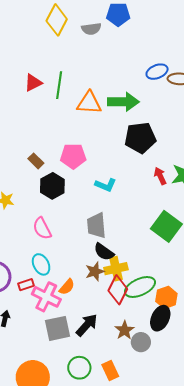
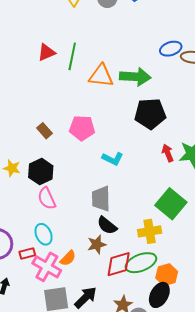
black hexagon: (52, 186) -> (41, 172), moved
yellow cross: (116, 269) -> (150, 231), moved
red diamond: (118, 290) -> (119, 264), turned 44

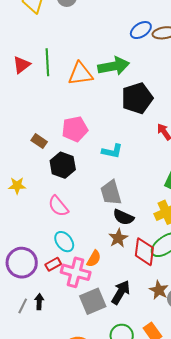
black hexagon: (41, 172) -> (63, 165), moved
red diamond: (119, 264) -> (144, 252), turned -52

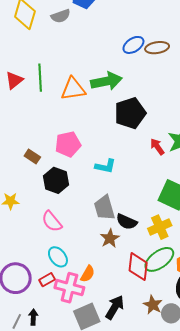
black semicircle: (123, 217) -> (127, 222), moved
brown star: (118, 238) -> (110, 238), moved

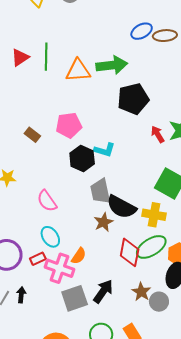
black hexagon: (56, 180) -> (82, 158), moved
black semicircle: (127, 222) -> (121, 207), size x1.4
yellow cross: (160, 227) -> (154, 215), turned 30

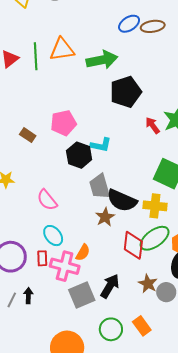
orange triangle: (78, 71) -> (62, 49), moved
red rectangle: (38, 259) -> (42, 258), turned -63

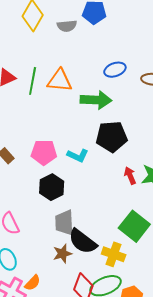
blue ellipse: (129, 24) -> (115, 70), moved
cyan L-shape: (101, 145) -> (78, 156), moved

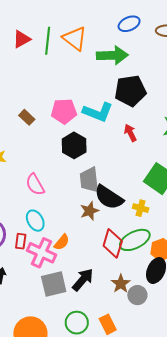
orange triangle: (60, 80) -> (75, 38), turned 36
cyan L-shape: (78, 156) -> (98, 112), size x1.4
red arrow: (130, 176) -> (130, 133), moved
yellow cross: (114, 254) -> (141, 208), size x0.7

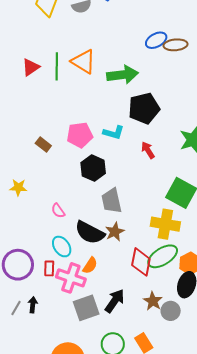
blue ellipse: (129, 24) -> (156, 40), moved
cyan L-shape: (98, 112) -> (114, 133), size x0.7
pink semicircle: (35, 185) -> (58, 211), size x0.7
black semicircle: (109, 197) -> (90, 232), moved
yellow cross: (141, 208) -> (165, 224), size x1.8

